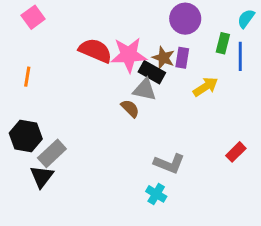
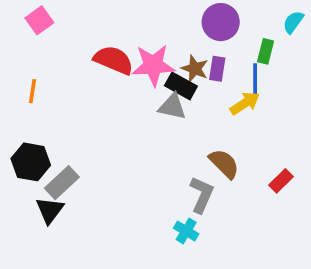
blue line: (240, 56) -> (255, 81), moved
brown semicircle: (130, 108) -> (224, 164), moved, size x1.4
gray L-shape: (169, 164) -> (202, 195), turned -88

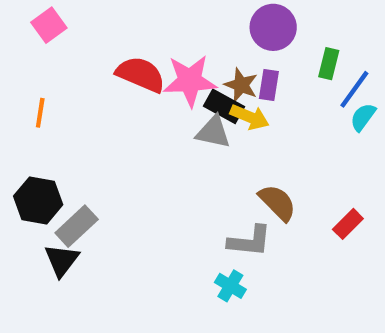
cyan semicircle: (293, 22) -> (363, 117), moved
blue line: (255, 81) -> (354, 89), moved, turned 36
yellow arrow: (245, 103) -> (250, 117), moved, turned 56
gray L-shape: (202, 195) -> (250, 241), turned 72

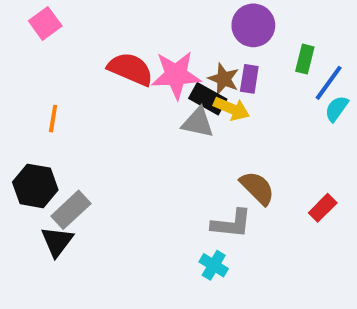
orange line: (40, 113) -> (53, 119), moved

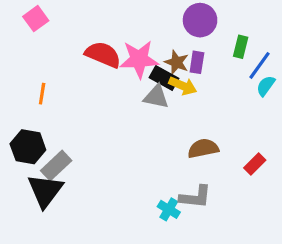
brown semicircle: (257, 188) -> (203, 148), turned -56
gray L-shape: (232, 224) -> (195, 197), moved
black triangle: (57, 241) -> (45, 191), size x1.4

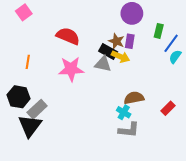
pink star: (139, 59) -> (71, 69), moved
cyan cross: (169, 209) -> (124, 112), moved

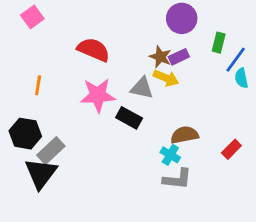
purple rectangle: (130, 41) -> (179, 57), turned 56
black rectangle: (108, 52) -> (129, 118), moved
cyan semicircle: (175, 57) -> (241, 78), turned -48

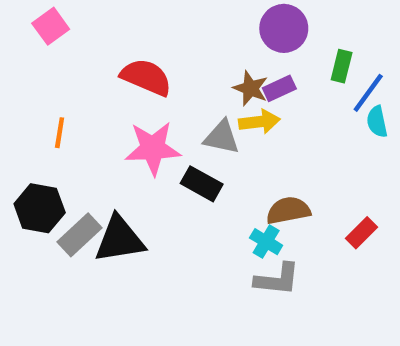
yellow arrow: (166, 78) -> (259, 122), turned -30
black triangle: (41, 173) -> (119, 239), moved, turned 44

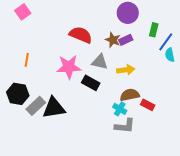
red semicircle: (146, 77) -> (81, 35), moved
yellow arrow: (259, 122) -> (126, 70), moved
red rectangle: (362, 233) -> (148, 105), moved, turned 72

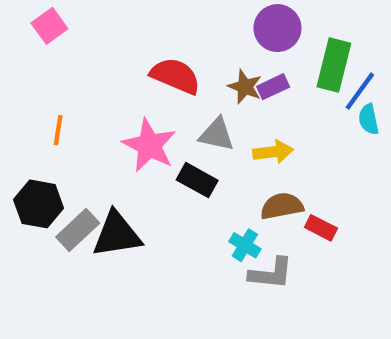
green rectangle: (154, 30) -> (334, 65), size x1.6
pink star: (69, 67) -> (149, 145), turned 30
cyan cross: (120, 109) -> (245, 245), moved

